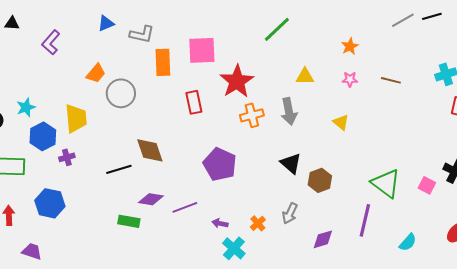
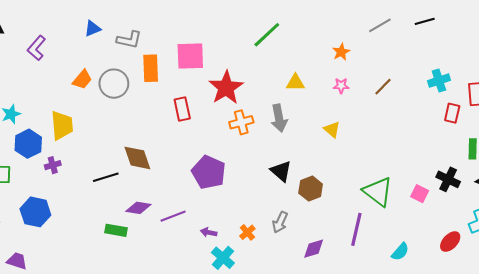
gray line: (403, 20) -> (380, 25), moved
brown line: (391, 80) -> (383, 87), turned -60
gray circle: (121, 93) -> (114, 84), moved

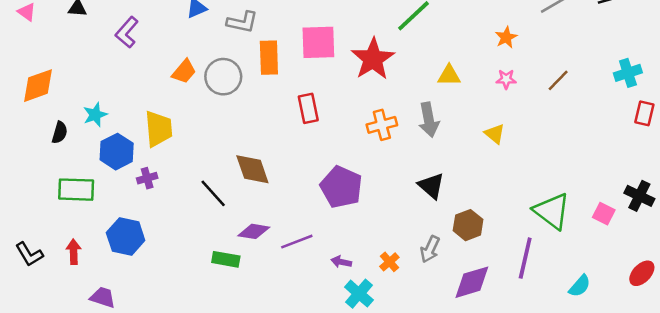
red star: (226, 88) -> (373, 59), moved
black line: (106, 177) -> (213, 193), turned 65
brown hexagon: (311, 189) -> (468, 225), moved
purple diamond: (314, 249) -> (472, 282), size x1.4

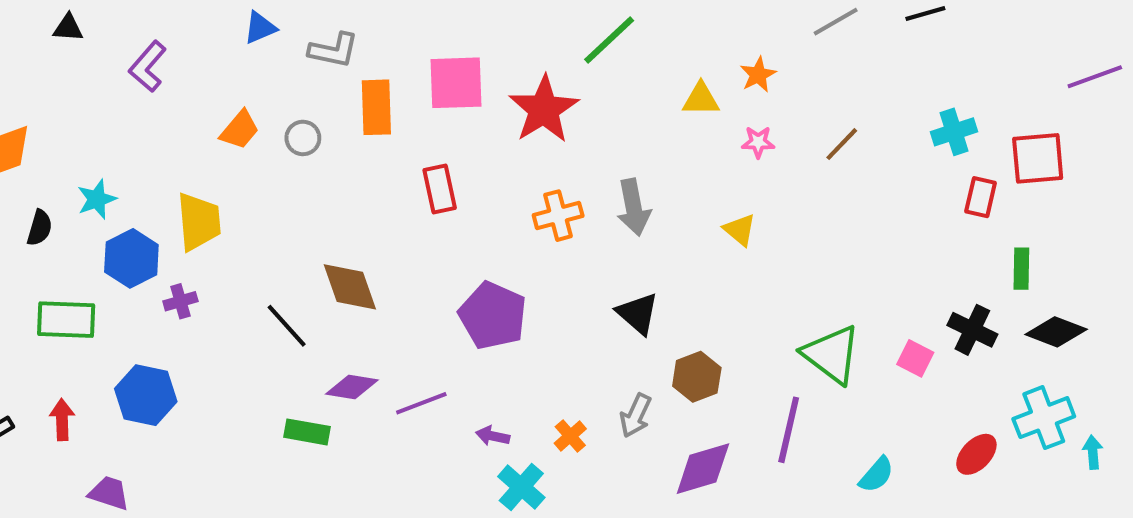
yellow triangle: (449, 75) -> (701, 99), moved
gray circle: (223, 77) -> (303, 138), size x0.6

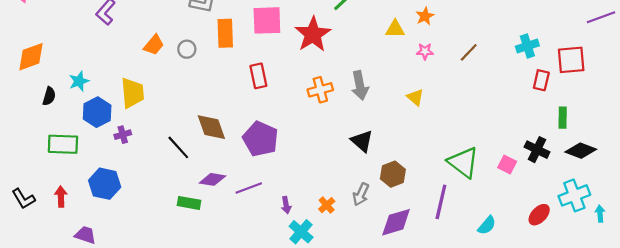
purple pentagon: (493, 316) -> (260, 139), moved
purple arrow: (493, 436) -> (286, 205), turned -112

